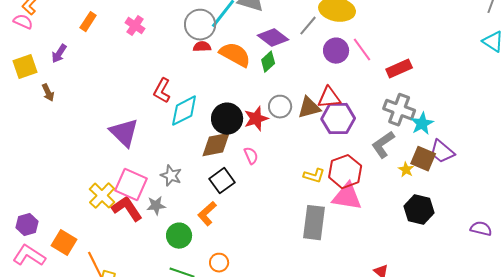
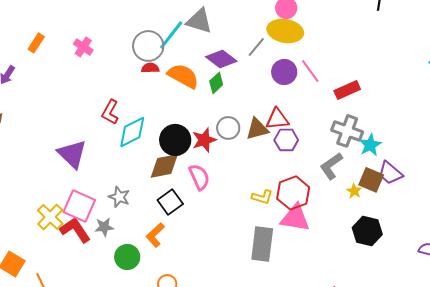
purple hexagon: (338, 119) -> (286, 140), size x0.7
pink semicircle: (251, 156) -> (199, 177), size x1.5

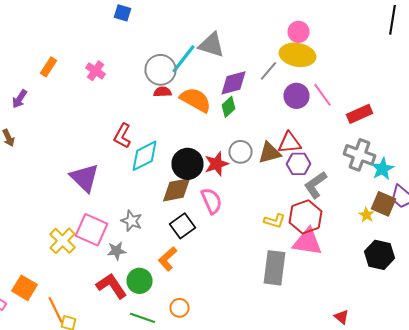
purple diamond: (221, 59) -> (234, 83), turned -52
gray L-shape: (331, 166) -> (316, 185), moved
red L-shape: (75, 230) -> (112, 286), moved

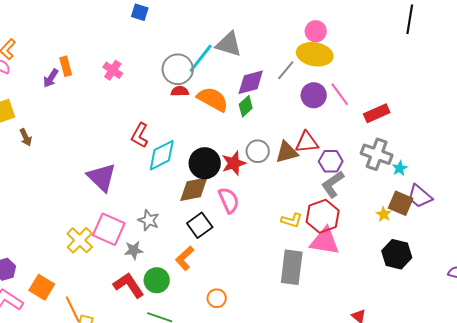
orange rectangle: (48, 67) -> (66, 66), turned -48
purple arrow: (20, 99) -> (51, 78), moved
purple hexagon: (298, 164) -> (331, 161), moved
cyan star: (382, 169) -> (400, 168), size x0.7
orange circle: (180, 308) -> (217, 298), moved

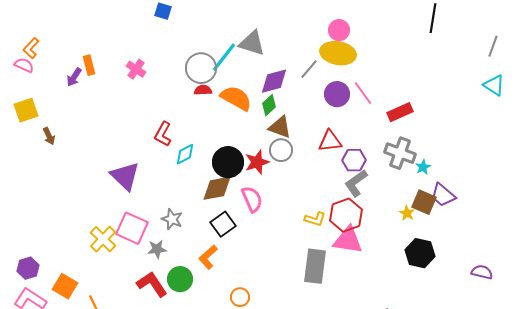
brown triangle: (287, 152) -> (280, 127), moved, turned 35
cyan diamond: (162, 155) -> (185, 154), size x0.7

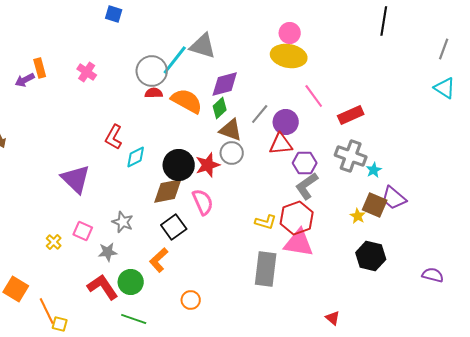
gray line: (309, 69) -> (260, 114), moved
purple arrow: (74, 77) -> (25, 80), turned 30
purple circle: (337, 94) -> (286, 122), moved
pink square: (132, 228) -> (83, 231), size x0.6
yellow cross: (103, 239) -> (54, 242), size x0.6

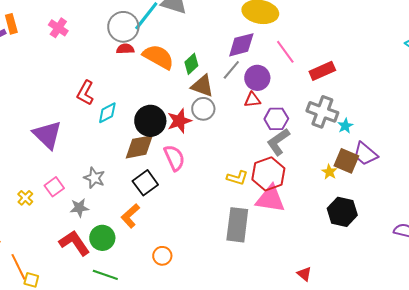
purple diamond: (225, 84) -> (241, 45), moved
red triangle: (281, 144) -> (252, 100), size x0.7
pink square: (83, 231) -> (54, 187), turned 30

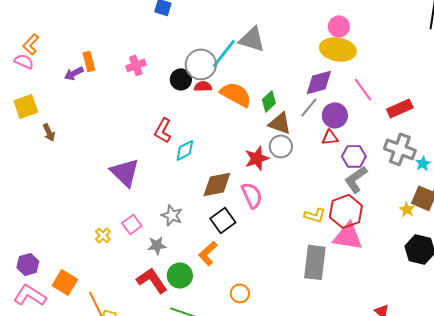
pink cross: (58, 28) -> (136, 65), turned 36
black circle: (150, 121) -> (181, 79), moved, size x0.7

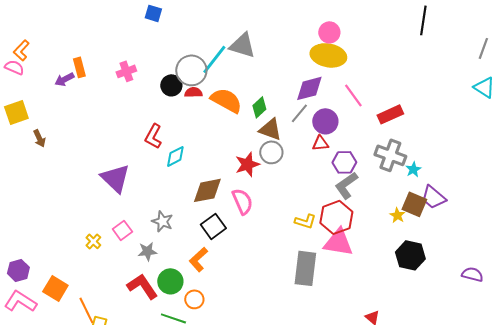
orange circle: (240, 293) -> (194, 299), moved

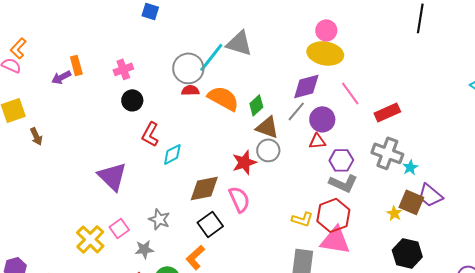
black circle: (171, 85) -> (132, 100), moved
gray L-shape: (346, 185) -> (343, 183), turned -120
yellow cross: (93, 241) -> (90, 239), size x1.8

